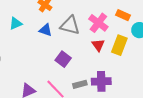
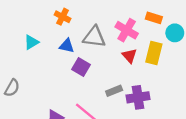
purple square: (63, 59) -> (81, 67), moved
gray rectangle: (80, 84) -> (114, 91), moved

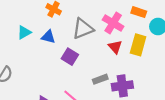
gray triangle: (94, 37) -> (83, 29), turned -30
blue triangle: (67, 46) -> (48, 37), moved

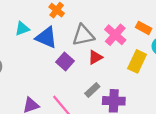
blue triangle: (48, 37) -> (46, 37), size x1.5
red triangle: (115, 47) -> (95, 57), moved, turned 32
gray rectangle: (100, 79) -> (92, 90), turned -32

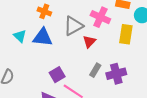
cyan triangle: (22, 29) -> (20, 36), turned -40
purple square: (65, 61) -> (57, 75), moved, turned 35

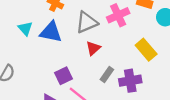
pink cross: (100, 17) -> (118, 15), turned 36
yellow rectangle: (126, 34) -> (146, 50), moved, turned -54
red triangle: (89, 42) -> (93, 48), moved

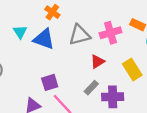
red triangle: (93, 48) -> (97, 62), moved

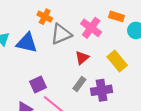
orange cross: (52, 12) -> (45, 17), moved
pink cross: (111, 33) -> (91, 28), turned -30

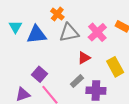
blue triangle: (27, 43) -> (37, 35), turned -30
purple square: (38, 84) -> (40, 74), turned -35

